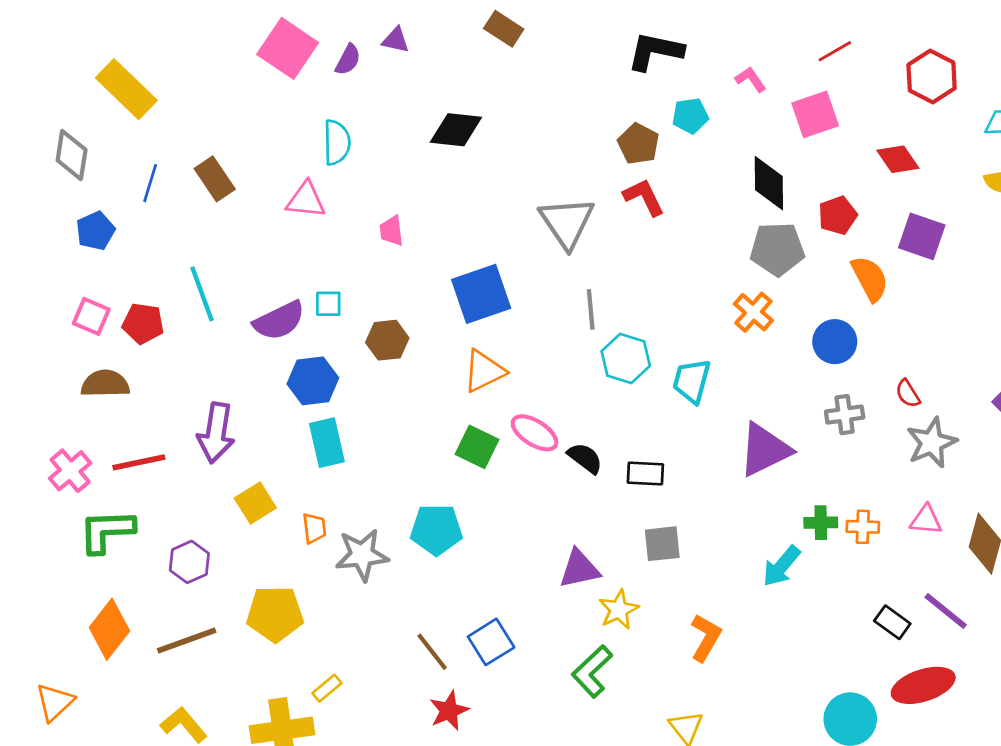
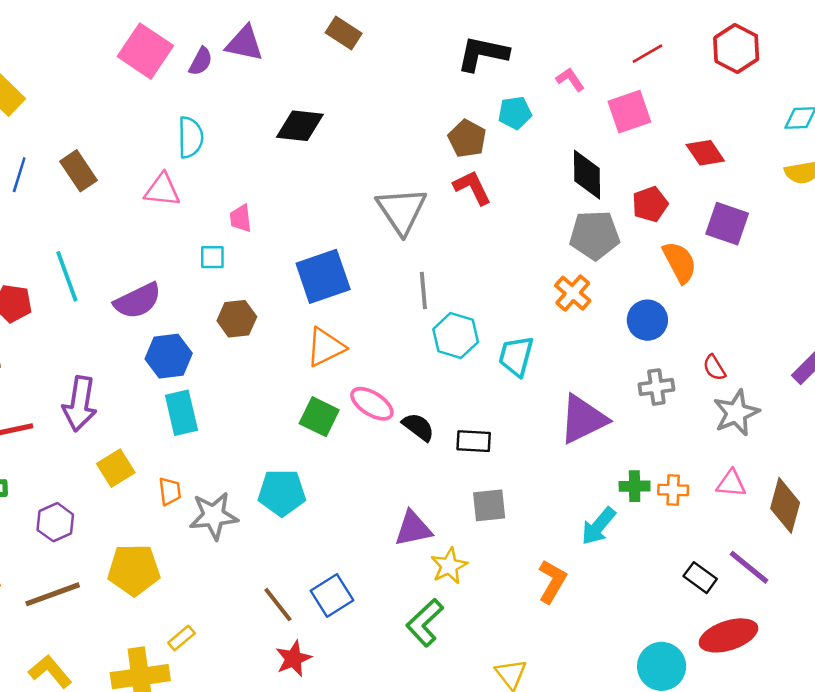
purple triangle: (396, 40) -> (245, 43), size x1.5
red hexagon: (932, 76) -> (736, 49), moved
cyan square: (328, 304) -> (212, 257), moved
orange L-shape: (706, 638) -> (552, 581), moved

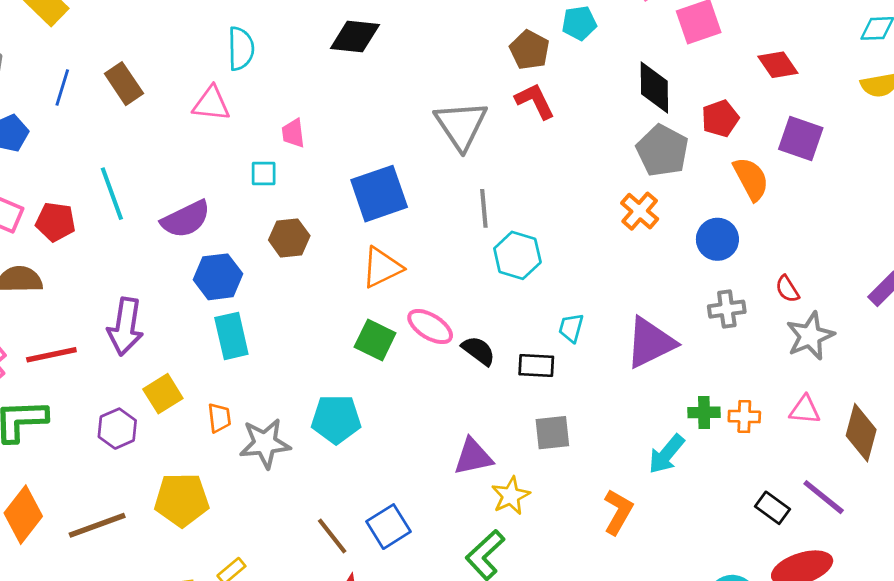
gray pentagon: (595, 235) -> (662, 151), turned 30
cyan trapezoid: (516, 356) -> (571, 328), moved, size x0.7
purple hexagon: (55, 522) -> (117, 429), moved

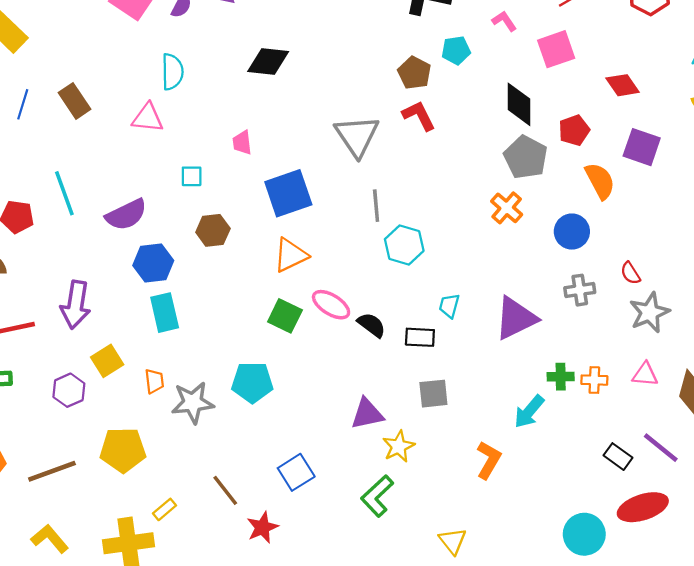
pink trapezoid: (293, 133) -> (242, 143), moved
brown line: (332, 536) -> (225, 490), moved

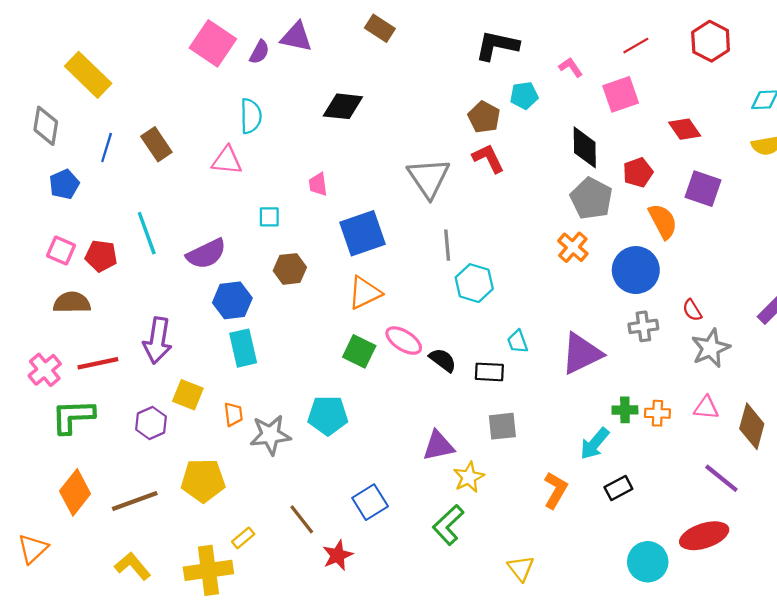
blue circle: (572, 232) -> (636, 270), size x1.4
cyan trapezoid: (449, 306) -> (518, 342), turned -35
yellow square: (107, 361) -> (188, 395), turned -36
black rectangle: (618, 457) -> (618, 488), moved, turned -64

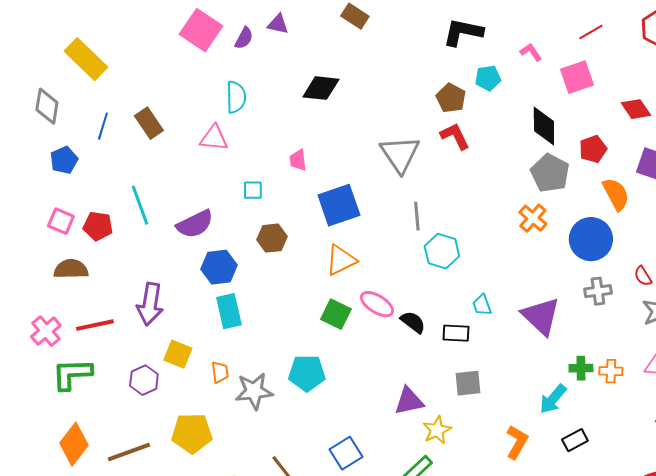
purple triangle: (296, 37) -> (278, 24), size x0.7
purple triangle: (582, 354) -> (541, 316), turned -51

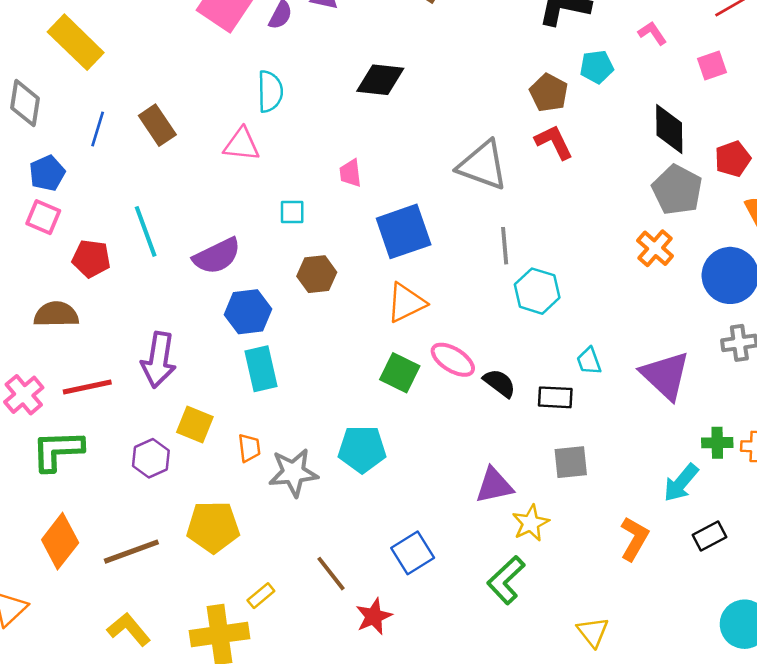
pink square: (577, 77) -> (712, 65), size x0.7
gray triangle: (400, 154) -> (483, 165), turned -36
pink square: (61, 221) -> (43, 217), moved

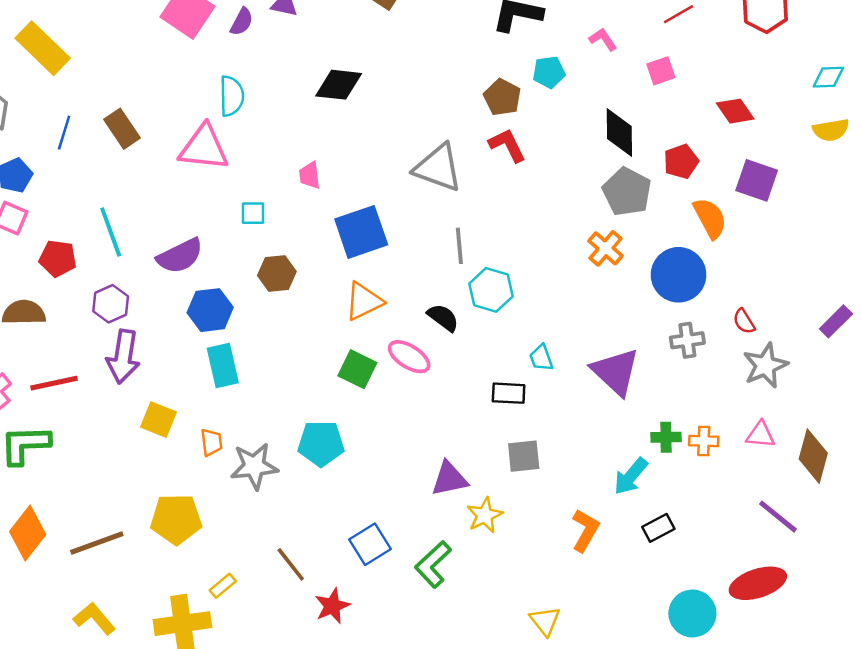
pink triangle: (242, 145) -> (204, 148), size x1.4
black semicircle: (499, 383) -> (443, 318), moved
purple hexagon: (151, 458) -> (111, 304), moved
green L-shape: (506, 580) -> (433, 564), moved

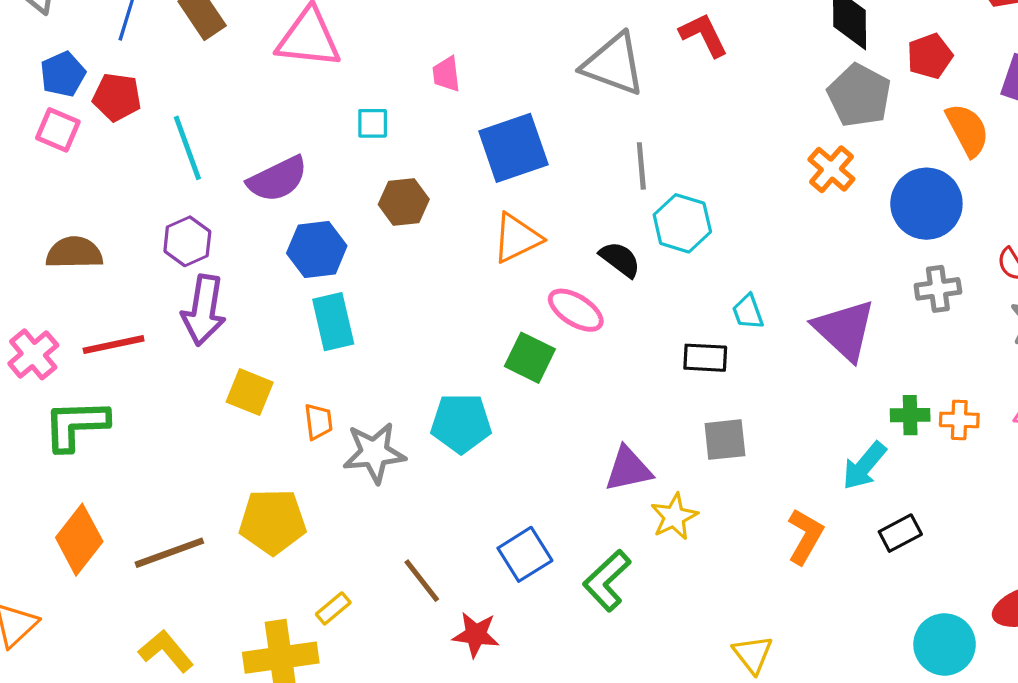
red pentagon: (58, 258) -> (117, 97), moved
green square: (357, 369) -> (530, 358), moved
red star: (332, 606) -> (476, 635), turned 30

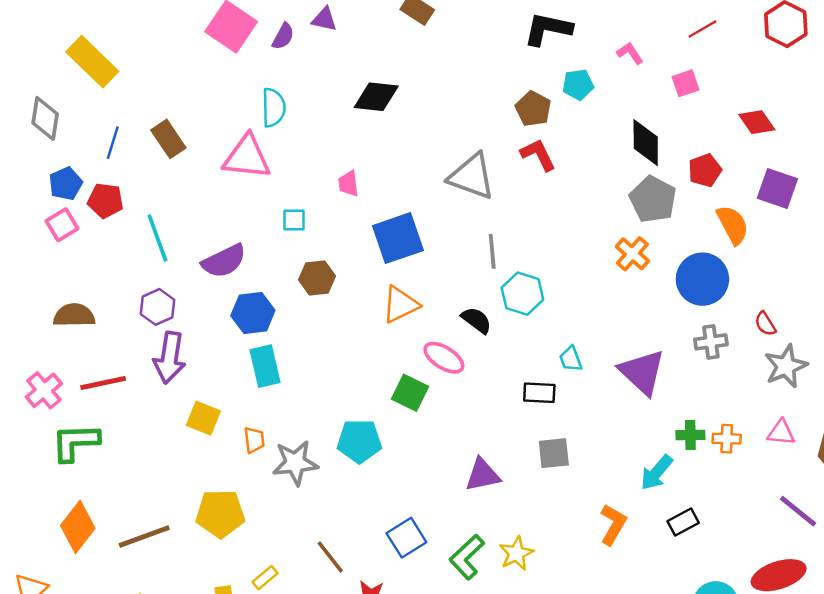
pink square: (58, 130) -> (62, 225), turned 36
yellow star: (674, 517) -> (516, 553), moved

